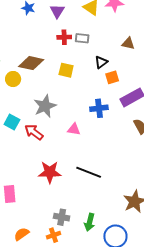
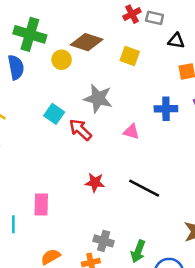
red cross: (64, 37) -> (132, 14), turned -32
black triangle: (101, 62) -> (176, 41), moved, turned 40
gray star: (45, 106) -> (98, 98), turned 30
red star: (50, 172) -> (95, 182), size x0.7

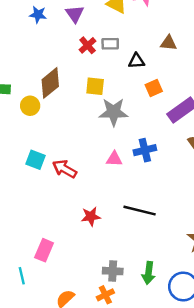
brown diamond: (87, 42) -> (50, 83), turned -44
gray star: (98, 98) -> (113, 112), moved
blue cross: (166, 109) -> (145, 150), moved
pink rectangle: (41, 204) -> (44, 250), turned 35

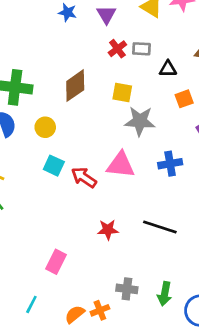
yellow circle: (30, 106) -> (45, 127), moved
pink triangle: (114, 159) -> (121, 165), moved, size x1.6
cyan line: (22, 276) -> (31, 304), moved, turned 36
orange cross: (105, 295) -> (100, 310), moved

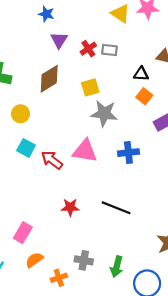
purple triangle: (106, 14) -> (59, 40), moved
black triangle: (168, 69) -> (141, 74), moved
yellow square: (122, 93) -> (90, 87), turned -30
orange square: (184, 99) -> (144, 96), turned -35
orange semicircle: (75, 314) -> (34, 260), moved

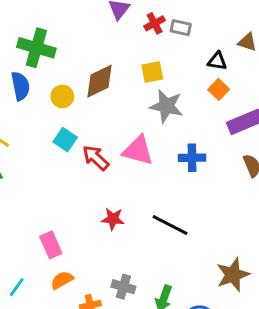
brown diamond: (49, 79) -> (99, 81), moved
pink rectangle: (23, 233) -> (51, 245), turned -60

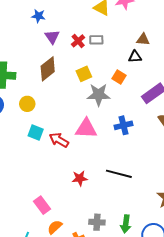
black triangle: (217, 61) -> (135, 57), moved
brown diamond: (99, 81) -> (48, 69), moved
orange square: (219, 89) -> (119, 77), moved

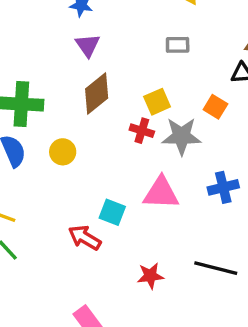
purple triangle: (52, 37) -> (88, 45), moved
red cross: (78, 41) -> (142, 131), moved, turned -32
cyan square: (36, 132) -> (112, 212), moved
red arrow: (59, 140) -> (85, 238), moved

